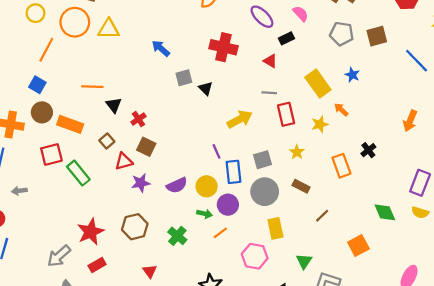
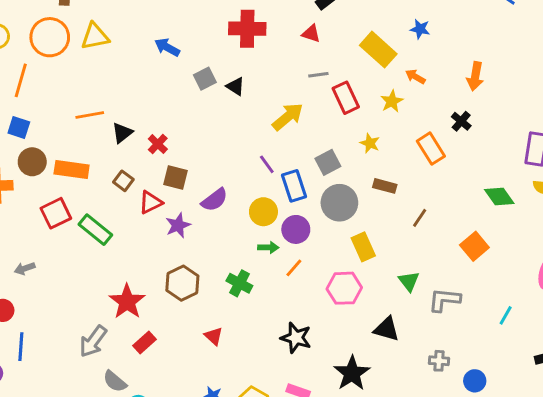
black triangle: (114, 105) -> (122, 133), turned 42
orange arrow: (410, 121) -> (475, 76), moved
purple semicircle: (177, 185) -> (215, 200), moved

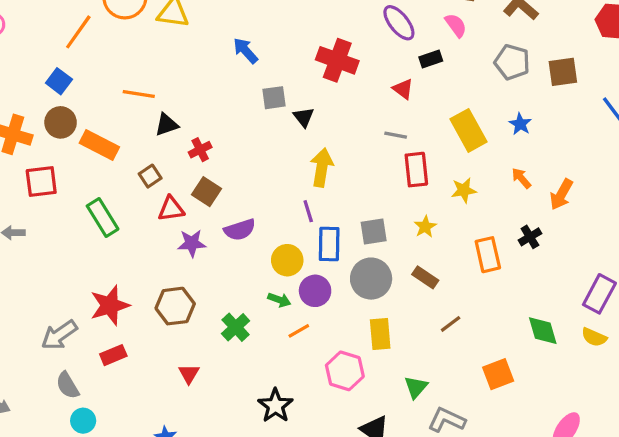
orange arrow: (415, 77) -> (521, 178), moved
yellow arrow: (288, 117) -> (322, 168), moved, turned -60
red square: (56, 213) -> (41, 182), moved

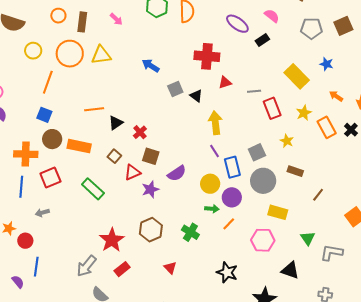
red triangle: (403, 89) -> (225, 82), moved, turned -40
orange rectangle: (488, 255) -> (327, 127), moved
yellow rectangle: (380, 334) -> (278, 212), turned -54

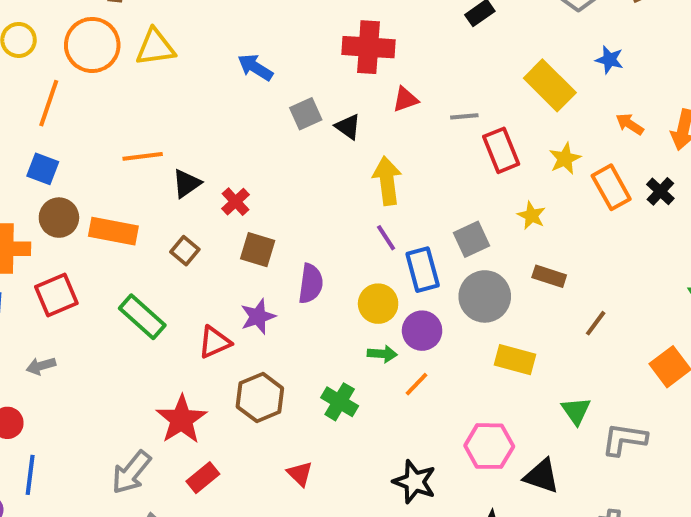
red triangle: (132, 172) -> (214, 342), moved
purple semicircle: (177, 173) -> (311, 284), turned -48
pink hexagon: (263, 240) -> (489, 446), moved

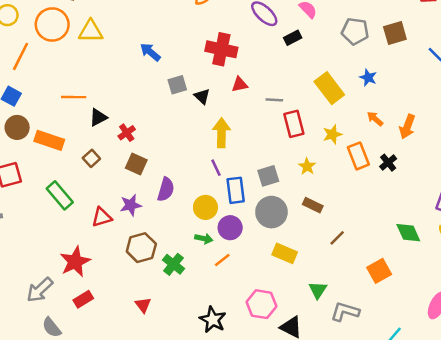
brown hexagon: (260, 397) -> (141, 248), moved

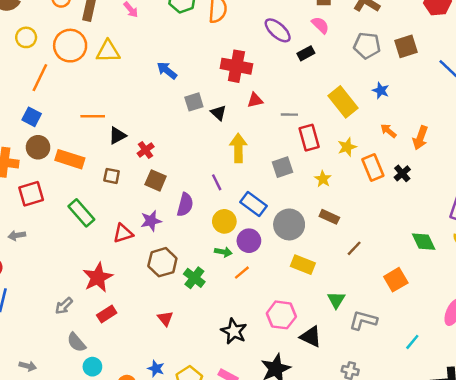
brown square: (91, 158) -> (112, 176), turned -35
purple line: (216, 168) -> (217, 182), moved
gray square: (268, 176) -> (282, 167), moved
blue rectangle: (236, 190) -> (253, 204), turned -45
gray arrow: (40, 290) -> (64, 306), size x0.7

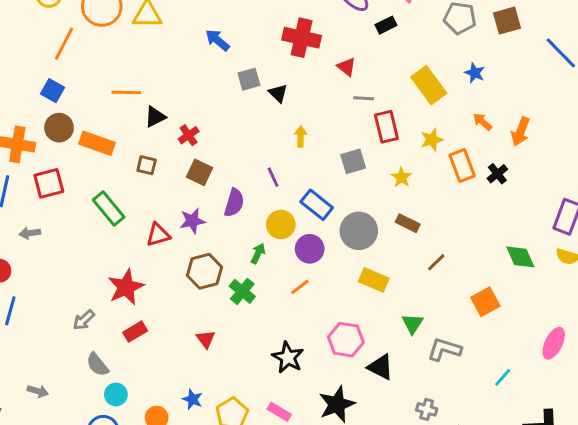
red triangle: (255, 100) -> (347, 67), moved, turned 49
yellow arrow: (238, 148) -> (301, 136), size x0.6
green arrow: (223, 252) -> (258, 253), moved, turned -77

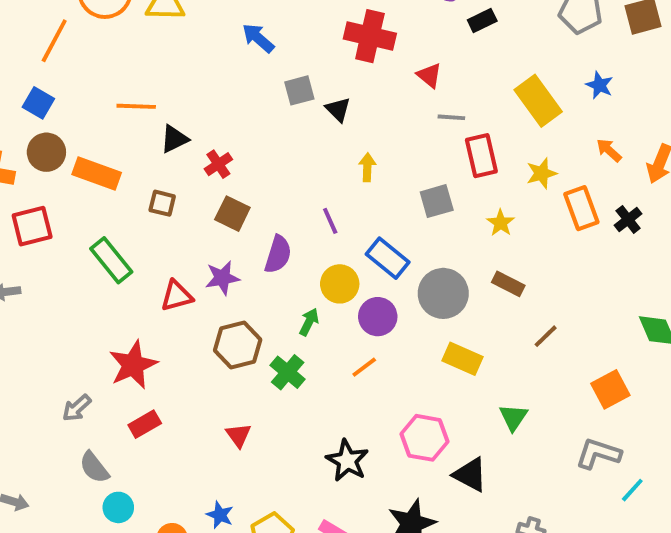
gray L-shape: (444, 349) -> (598, 454), moved

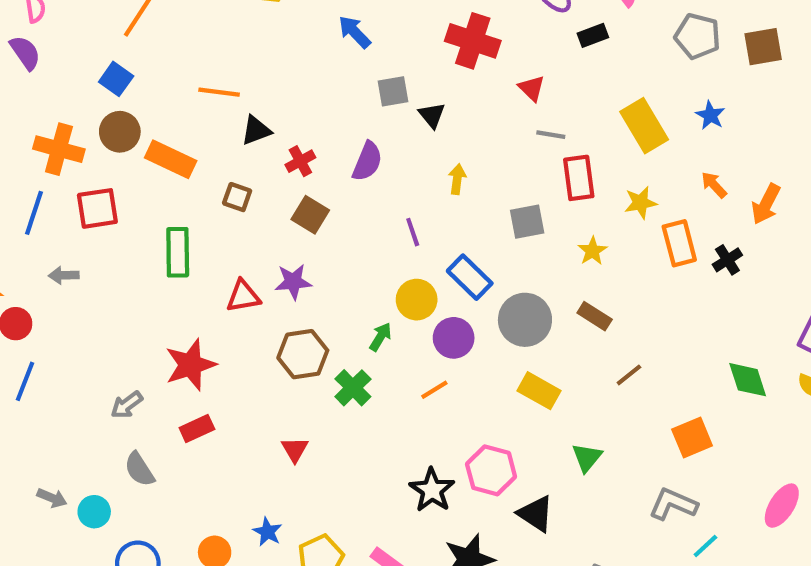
purple semicircle: (278, 254) -> (367, 161), moved
green rectangle: (111, 260) -> (178, 252), turned 33
black star: (347, 461) -> (432, 490), moved
cyan circle: (118, 507) -> (94, 512), moved

